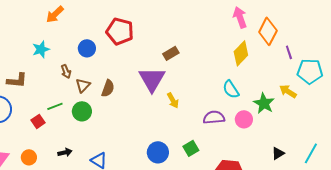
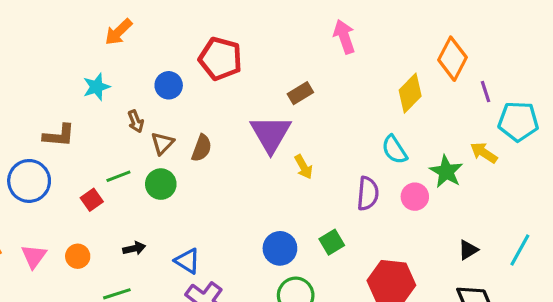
pink arrow: (240, 17) -> (344, 37), moved
purple semicircle: (214, 117) -> (368, 193), turned 100

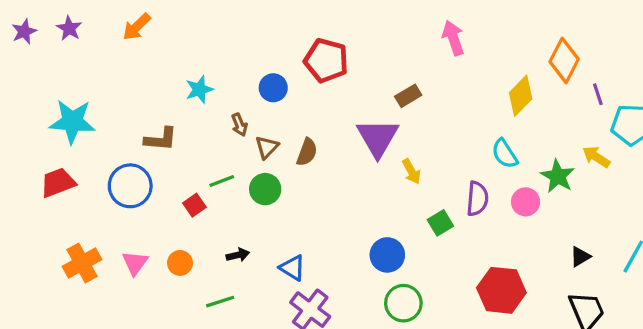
orange arrow: (118, 32) -> (137, 27), moved
green square: (332, 242) -> (440, 223), moved

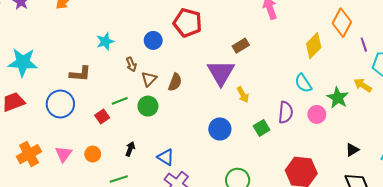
black arrow: (238, 255) -> (130, 149), turned -56
blue circle: (387, 255) -> (220, 129), moved

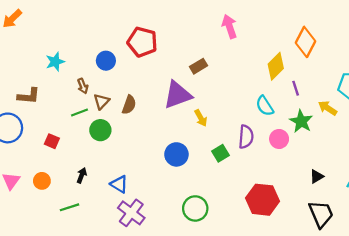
purple line: (364, 45) -> (296, 88), moved
purple triangle: (221, 73) -> (178, 95), turned 40
green line: (120, 101) -> (79, 113), moved
red square: (102, 117) -> (52, 141), turned -32

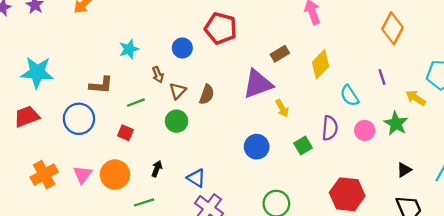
yellow diamond: (276, 66) -> (320, 64), moved
green line: (79, 113) -> (136, 103), moved
green star: (301, 121) -> (396, 123), moved
orange circle: (42, 181) -> (115, 175), size x1.6

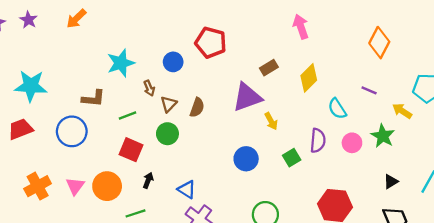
cyan star: (129, 49) -> (121, 63), size x1.4
purple line: (382, 77) -> (369, 90), turned -49
red square: (125, 133) -> (131, 150), moved, size x1.5

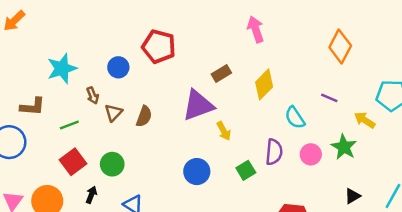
green circle: (167, 134) -> (112, 164), moved
red square: (131, 150) -> (73, 162), turned 30

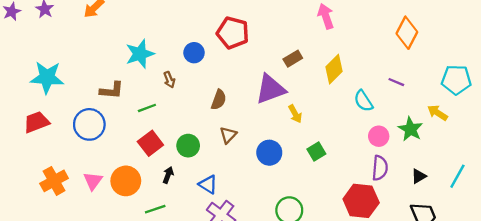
brown triangle: (113, 113) -> (228, 135), moved
yellow arrow: (365, 120) -> (437, 113), moved
purple semicircle: (274, 152) -> (380, 168), moved

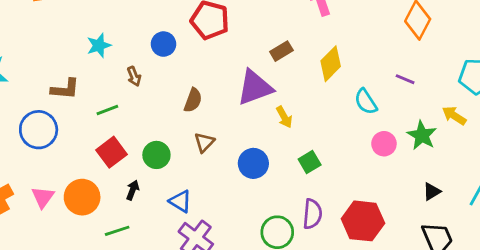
cyan star: (140, 54) -> (99, 45), size x0.7
purple semicircle: (380, 168) -> (312, 214), moved

